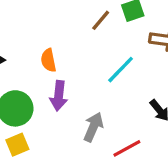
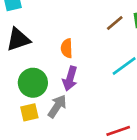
gray arrow: (93, 127) -> (57, 106), moved

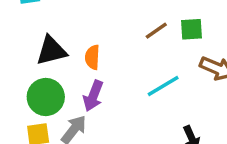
black triangle: (18, 39) -> (51, 51), moved

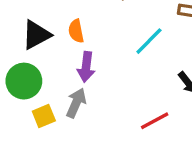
green circle: (46, 97) -> (24, 81), moved

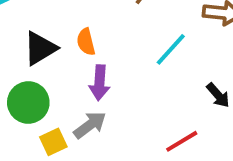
gray arrow: (76, 103) -> (90, 125), turned 32

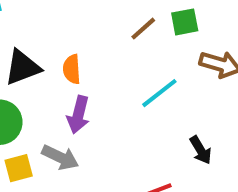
gray arrow: (90, 125) -> (60, 157), turned 52

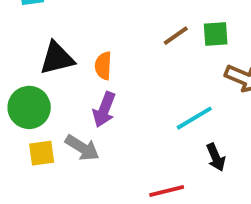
cyan line: (159, 93) -> (194, 118), moved

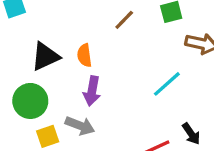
brown line: (176, 36) -> (124, 20), moved
black arrow: (216, 157) -> (191, 134), moved

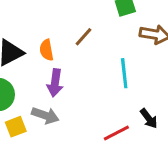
brown line: (124, 20) -> (84, 37), moved
cyan line: (167, 84) -> (124, 73), turned -52

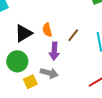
brown line: (84, 37) -> (73, 35), moved

